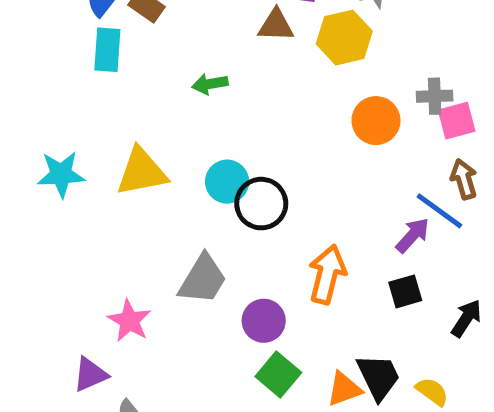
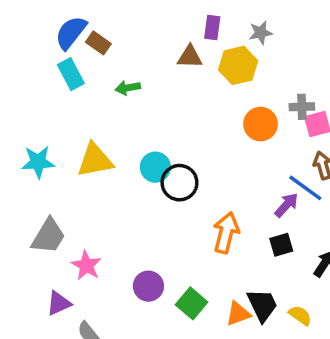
cyan rectangle: (107, 50) -> (71, 74), turned -32
green arrow: (210, 84) -> (128, 88), moved
gray trapezoid: (203, 279) -> (48, 236), moved
purple circle: (264, 321) -> (148, 286), moved

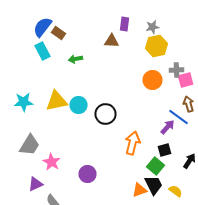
yellow hexagon: (238, 65) -> (156, 46), moved
cyan circle: (155, 167) -> (78, 105), moved
green square: (192, 303) -> (156, 166), moved

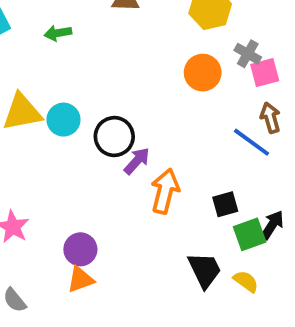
gray cross: (176, 70) -> (248, 54), turned 32
purple arrow: (168, 127) -> (137, 161), moved
green square: (156, 166) -> (250, 234), moved, turned 30
orange triangle: (140, 190) -> (80, 279), moved

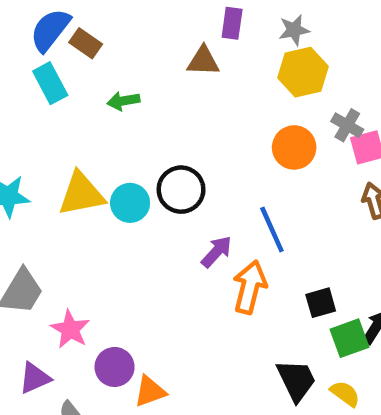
black circle: (114, 137) -> (181, 190), moved
blue line: (252, 142) -> (272, 229), moved, turned 30
purple circle: (80, 249) -> (115, 367), moved

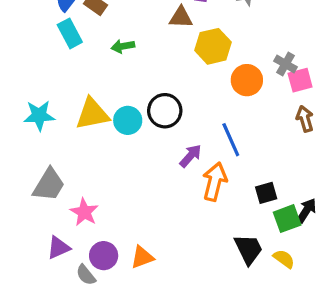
yellow hexagon: (303, 72) -> (213, 46), moved
purple circle: (115, 367) -> (104, 256), moved

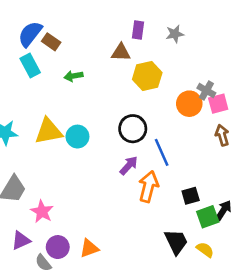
orange circle: (247, 80) -> (189, 104), moved
black circle: (165, 111) -> (133, 129), moved

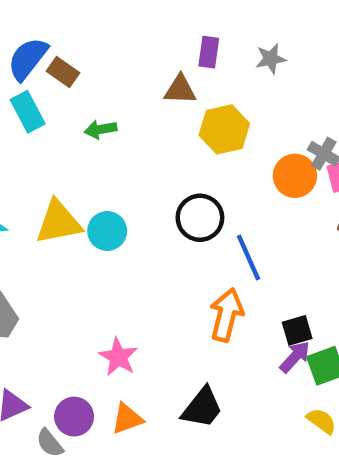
purple arrow: (129, 165) -> (295, 357), moved
pink star: (42, 212) -> (118, 357), moved
black trapezoid: (176, 242) -> (202, 408), moved, turned 64

